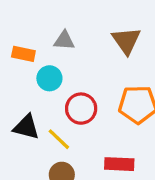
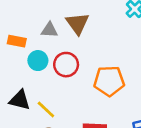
brown triangle: (126, 41) -> (77, 23), moved
red circle: (81, 109) -> (66, 65), moved

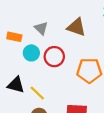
brown triangle: (77, 23) -> (76, 27), moved, turned -36
gray triangle: (49, 30) -> (41, 28), turned 40

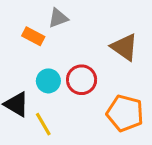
gray triangle: (41, 28) -> (58, 18), moved, turned 40
cyan circle: (31, 53) -> (48, 81), moved

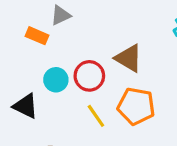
brown triangle: (124, 47) -> (129, 58), moved
yellow line: (43, 124) -> (96, 116), moved

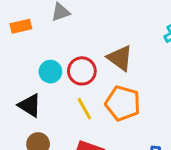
orange rectangle: (37, 36) -> (21, 26), moved, turned -42
black triangle: (26, 106) -> (30, 105), moved

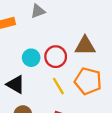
brown triangle: (120, 58) -> (85, 46), turned -35

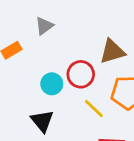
black triangle: (16, 84) -> (42, 121), turned 36

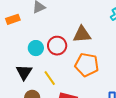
yellow line: (94, 109) -> (50, 78), moved

